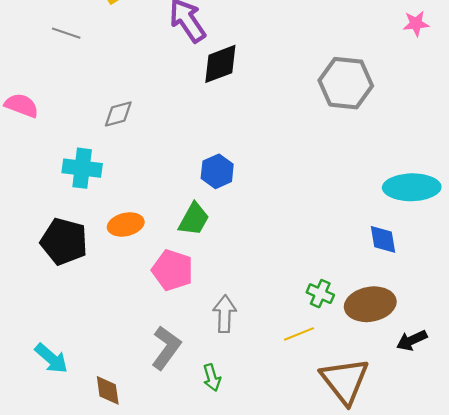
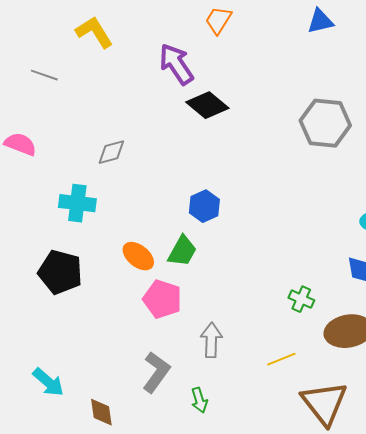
gray line: (66, 33) -> (44, 75), moved
black diamond: (220, 64) -> (207, 105), turned 60
orange ellipse: (126, 224) -> (138, 256), moved, turned 52
green cross: (320, 294) -> (301, 299), moved

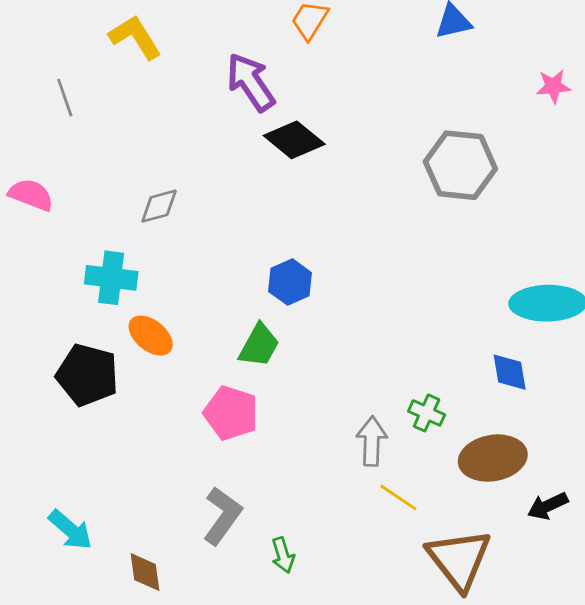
gray line: (44, 75) -> (65, 98), turned 52
orange ellipse: (138, 256) -> (151, 336), moved
gray arrow: (211, 340) -> (372, 441), moved
yellow line: (281, 359) -> (398, 497), turned 56

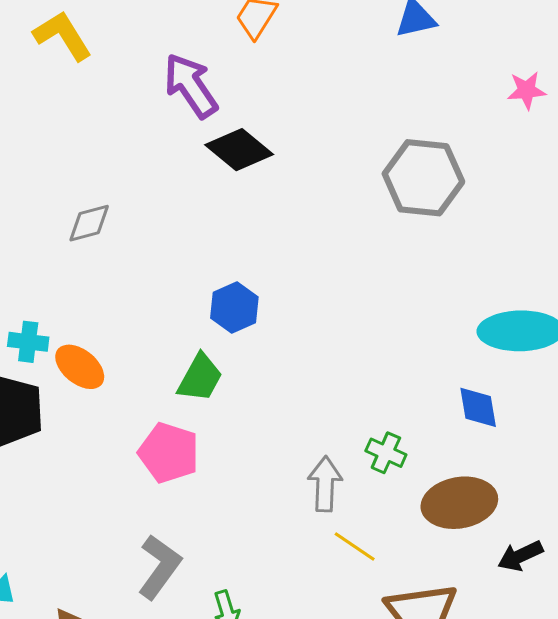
cyan cross: (111, 278) -> (28, 342), moved, size x0.7

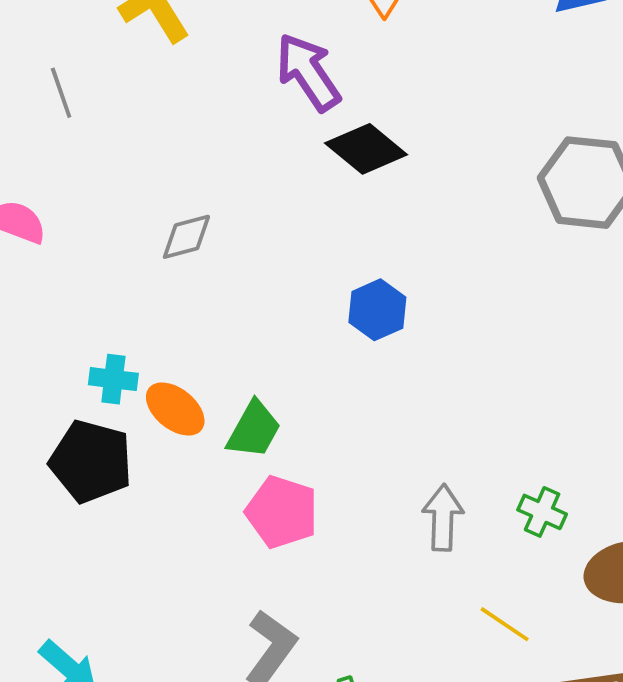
blue hexagon: (234, 307) -> (377, 310), moved
green trapezoid: (200, 378) -> (254, 430), moved
gray arrow: (325, 484) -> (443, 518), moved

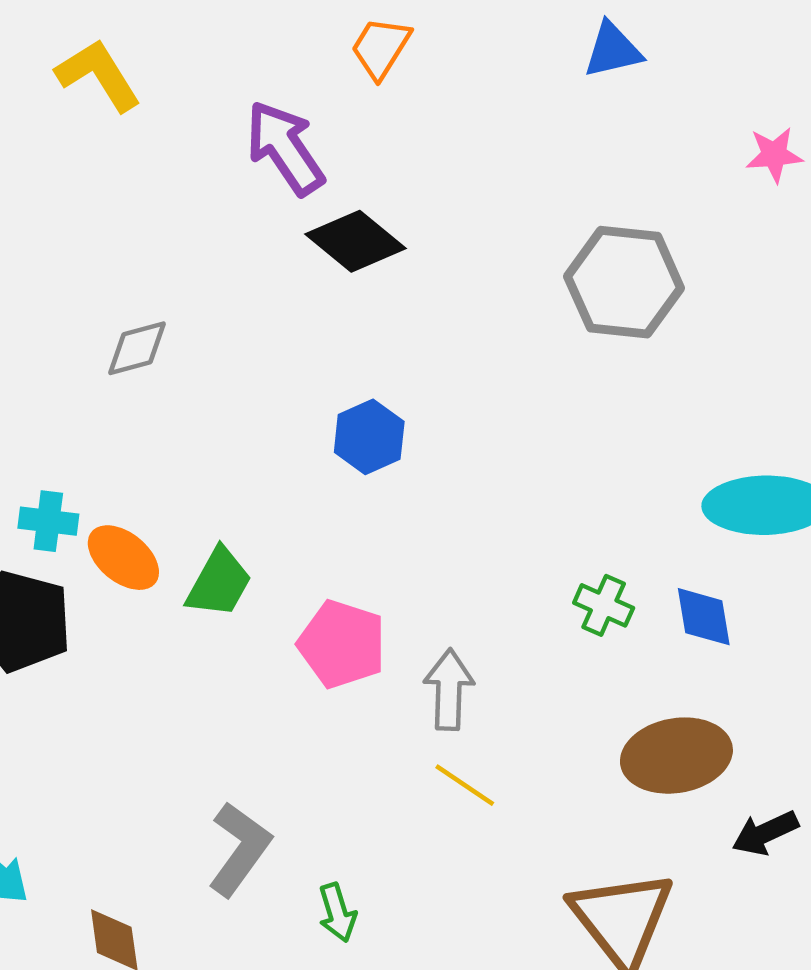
pink pentagon: (282, 512) -> (342, 644), moved
green cross: (542, 512) -> (604, 605), moved
yellow line: (505, 624) -> (465, 785), moved

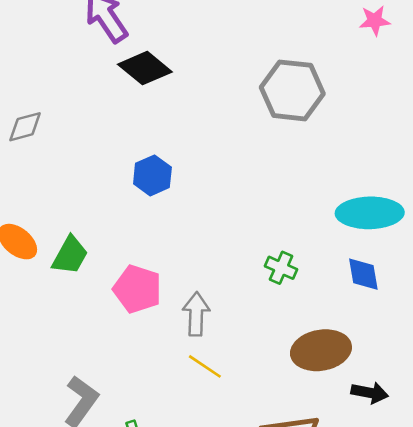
blue diamond: (704, 617) -> (363, 274), moved
black arrow: (765, 833) -> (370, 393), turned -144

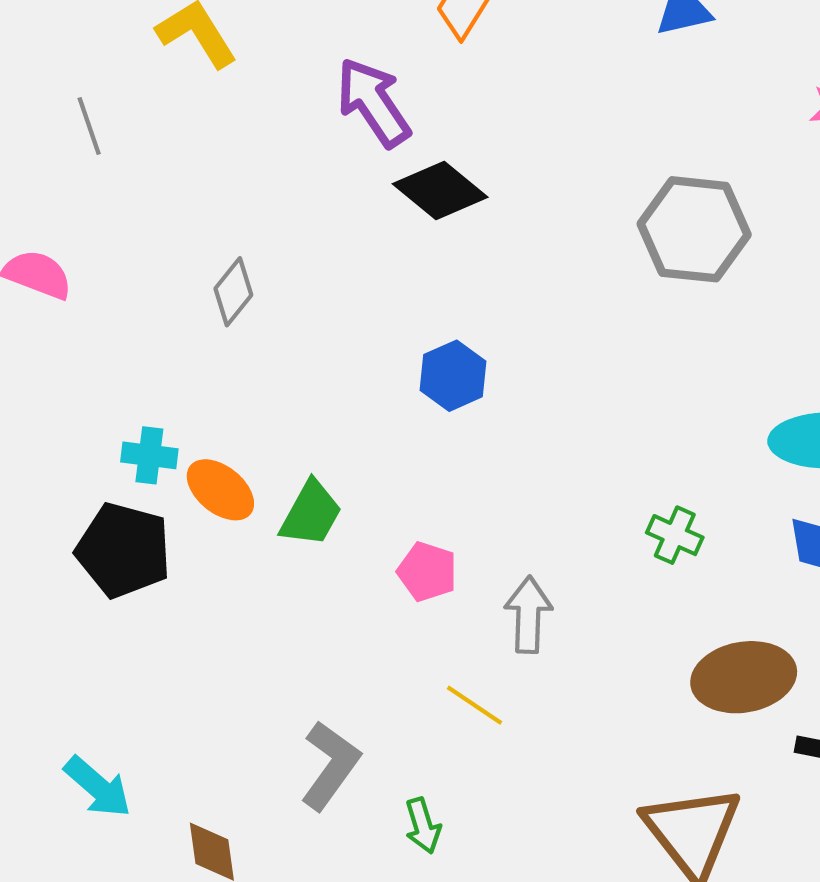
gray diamond: (25, 127) -> (233, 292), turned -36
pink pentagon: (137, 289) -> (427, 572), size x0.7
yellow line: (205, 366) -> (475, 705), moved

